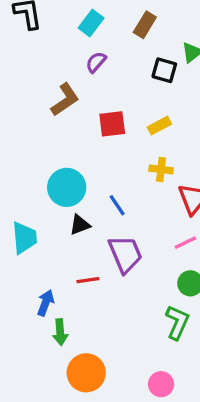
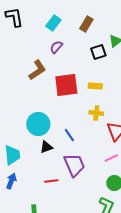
black square: (164, 70) -> (98, 52), turned -35
red square: (112, 124) -> (66, 85), size x1.4
yellow rectangle: (159, 126) -> (95, 86), turned 32
blue arrow: (46, 303) -> (11, 181), moved

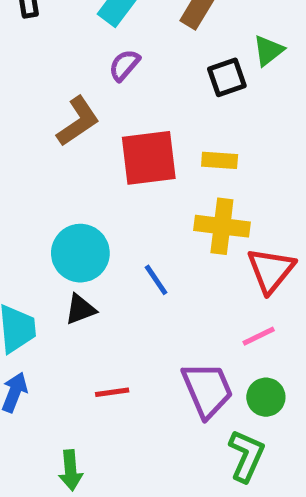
yellow cross: (96, 113) -> (222, 226), size x1.5
black triangle: (46, 147) -> (80, 309), moved
purple trapezoid: (74, 165) -> (207, 390), moved

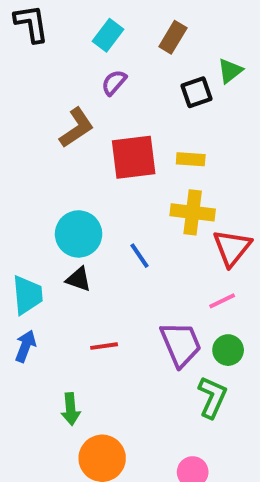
black triangle: (80, 309) -> (79, 279), turned 40

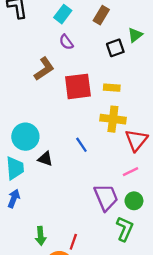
purple semicircle: (114, 83) -> (66, 42), turned -77
cyan circle: (79, 234) -> (25, 137), moved
red line: (104, 346) -> (73, 242), moved, turned -63

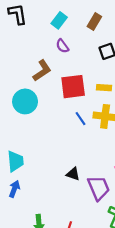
cyan circle: (25, 137) -> (25, 101), moved
blue line: (81, 145) -> (80, 119), moved
black triangle: (45, 159) -> (73, 174), moved

